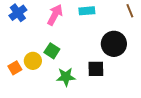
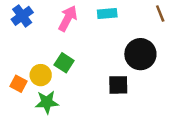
orange square: (15, 68) -> (18, 84), turned -32
green star: (66, 77) -> (47, 102), moved

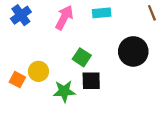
green square: (64, 63) -> (82, 57), moved
black square: (118, 85) -> (91, 81), moved
green star: (47, 102) -> (64, 91), moved

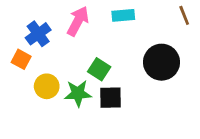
blue cross: (21, 15) -> (38, 34), moved
orange square: (17, 80) -> (21, 59), moved
green star: (64, 91) -> (78, 93), moved

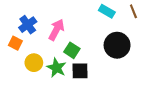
cyan rectangle: (123, 15) -> (107, 11), moved, turned 35
pink arrow: (78, 21) -> (56, 30), moved
green star: (78, 93) -> (56, 68), turned 30

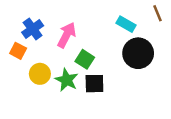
cyan rectangle: (107, 11) -> (126, 24), moved

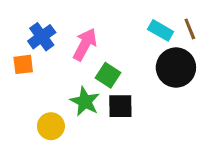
brown line: (157, 13) -> (190, 29), moved
orange square: (18, 51) -> (23, 64), turned -35
yellow circle: (40, 74) -> (51, 126), moved

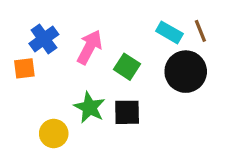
green square: (108, 75) -> (127, 67), moved

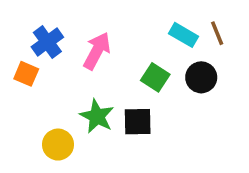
green square: (127, 67) -> (155, 77), moved
orange square: (24, 68) -> (26, 74), turned 30
black circle: (186, 72) -> (201, 77), size x0.7

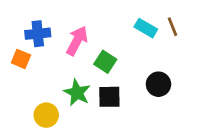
blue cross: (47, 42) -> (38, 34), turned 30
green square: (155, 77) -> (105, 62), moved
black circle: (201, 77) -> (158, 84), moved

